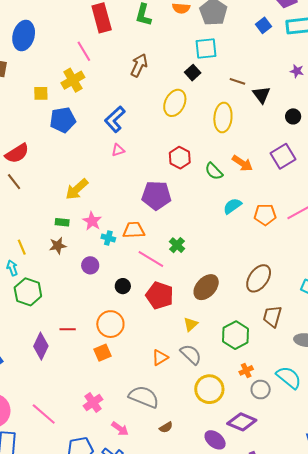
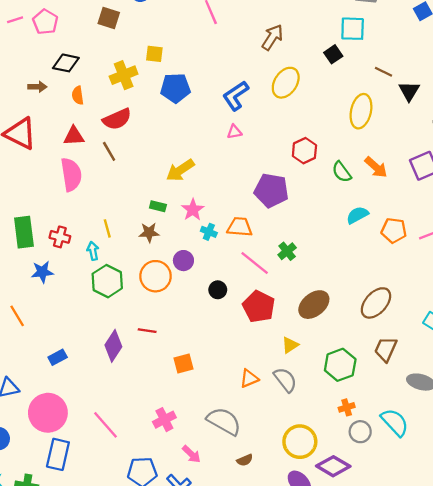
yellow cross: (73, 80) -> (124, 75), moved
yellow ellipse: (175, 103) -> (286, 83), moved
orange circle: (110, 324) -> (156, 276), moved
yellow circle: (209, 389) -> (300, 442), moved

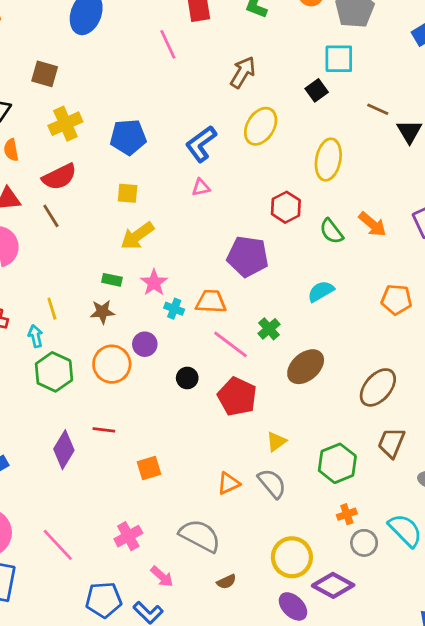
brown square: (109, 18) -> (45, 74), moved
yellow square: (154, 54) -> (128, 193), moved
yellow ellipse: (361, 111) -> (328, 160), moved
cyan semicircle: (357, 215) -> (321, 291), moved
brown ellipse: (314, 305) -> (306, 367), moved

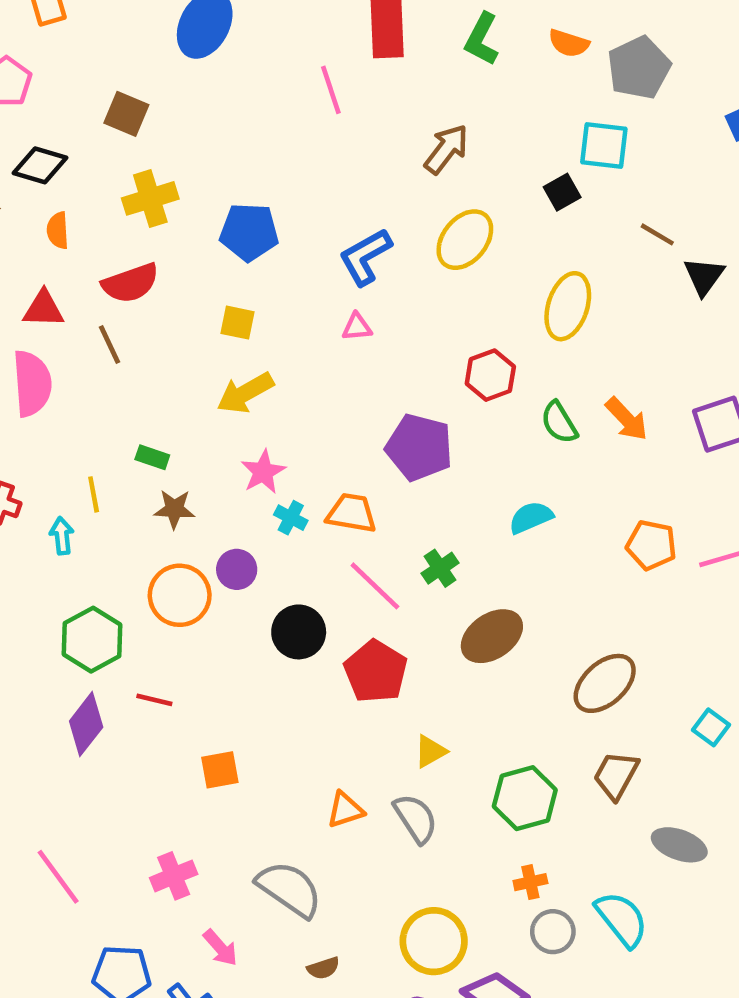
green rectangle: (112, 280) -> (152, 457), moved
green hexagon: (54, 372) -> (92, 640), moved
black circle: (187, 378) -> (299, 632), size x1.5

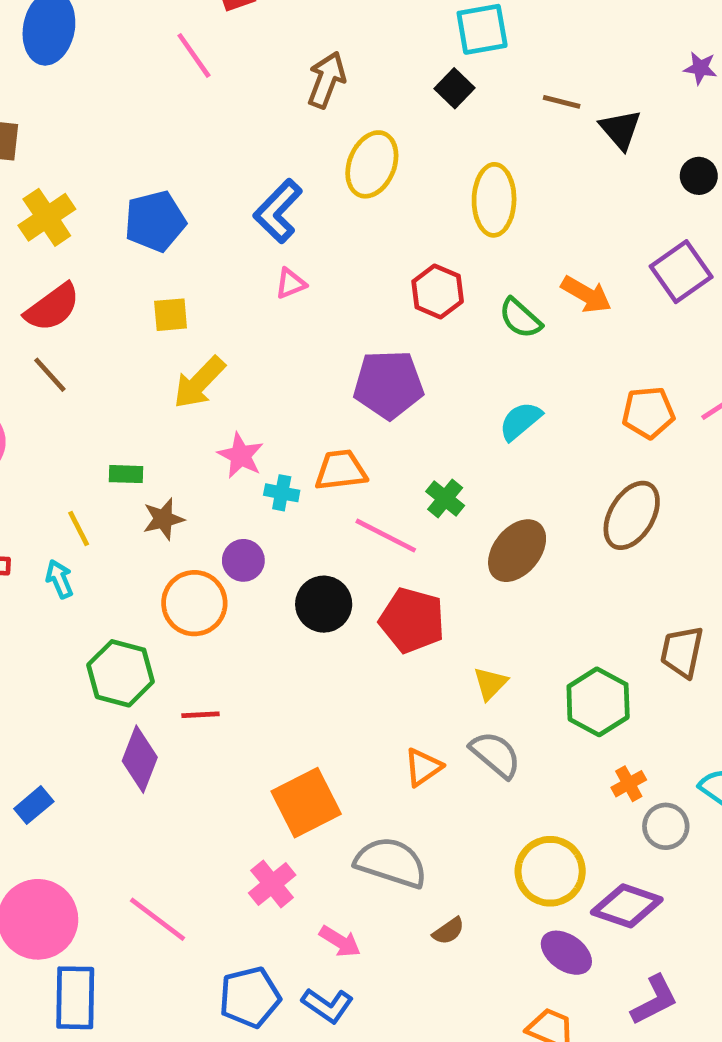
brown ellipse: (605, 683) -> (632, 515), moved
orange square: (220, 770) -> (306, 803), moved, size x1.6

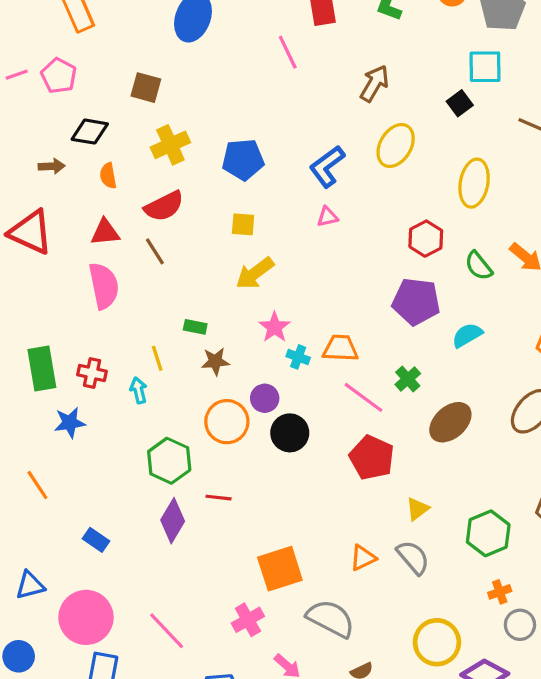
purple pentagon: (388, 385) -> (416, 302), moved
black circle: (324, 604) -> (290, 433), moved
blue rectangle: (34, 805) -> (96, 540), turned 65

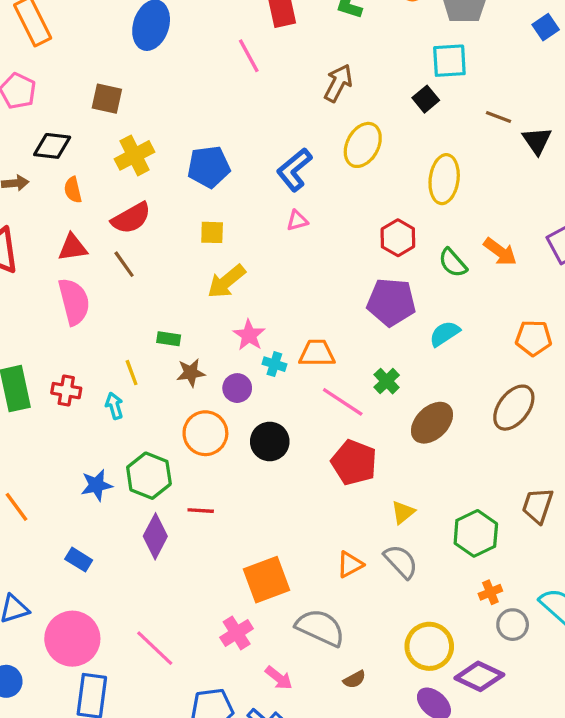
purple circle: (265, 398) -> (237, 388), moved
blue star: (70, 423) -> (97, 485), moved

